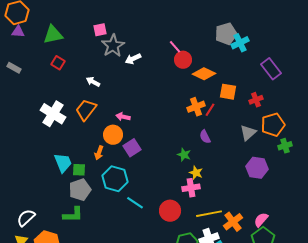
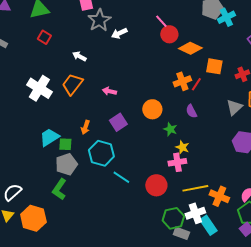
orange circle: (113, 135) -> (152, 109), moved
cyan trapezoid: (63, 163) -> (49, 137), turned -100
green L-shape: (73, 215) -> (59, 189), turned 125
orange cross: (233, 222) -> (219, 196), turned -30

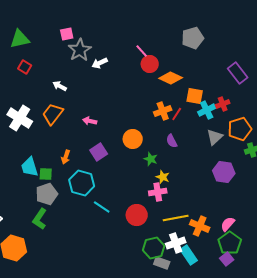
cyan cross: (226, 17) -> (207, 110), moved
cyan trapezoid: (49, 137) -> (30, 167), turned -75

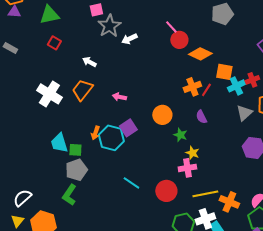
cyan hexagon: (82, 183) -> (111, 138), moved

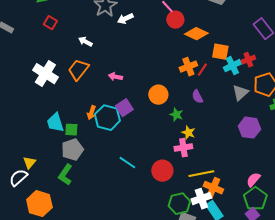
orange cross: (229, 202) -> (213, 188), moved
yellow triangle: (17, 221) -> (29, 163), moved

